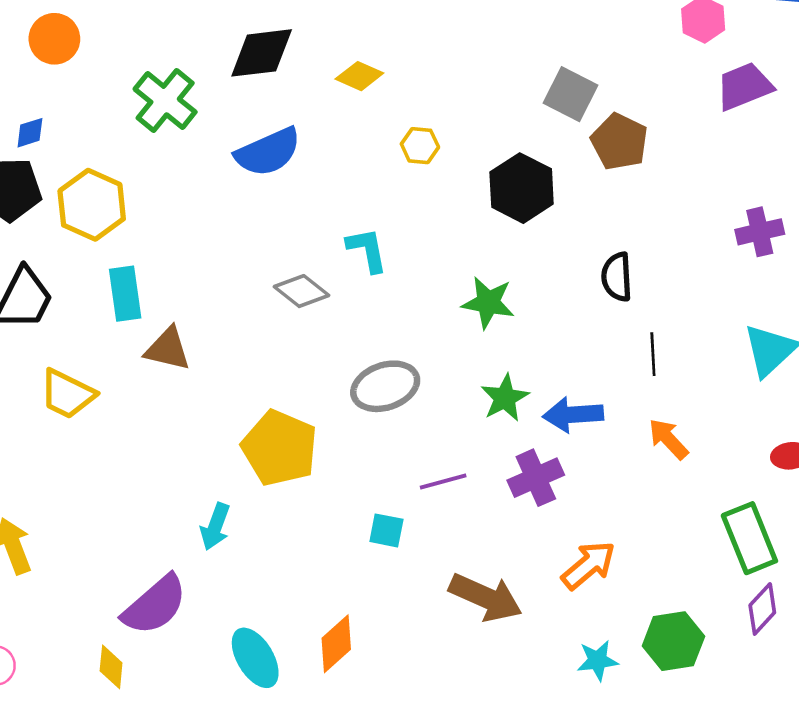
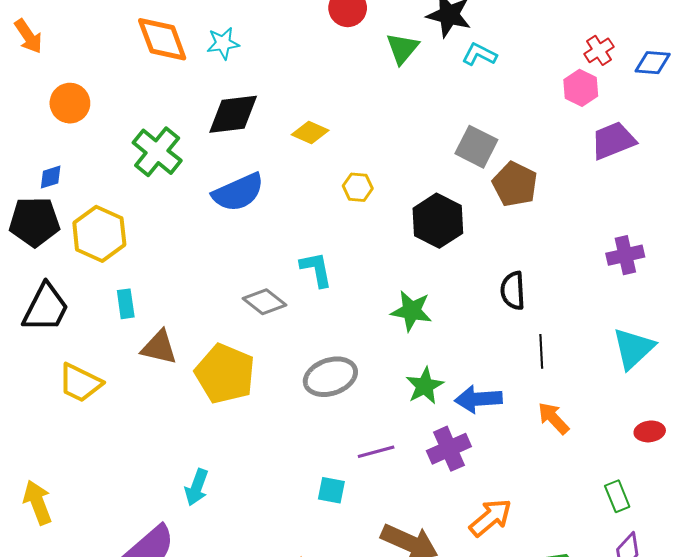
cyan rectangle: (125, 294) -> (126, 304), size x0.7
yellow pentagon: (280, 448) -> (225, 374), moved
green rectangle: (749, 538) -> (617, 496), size x0.6

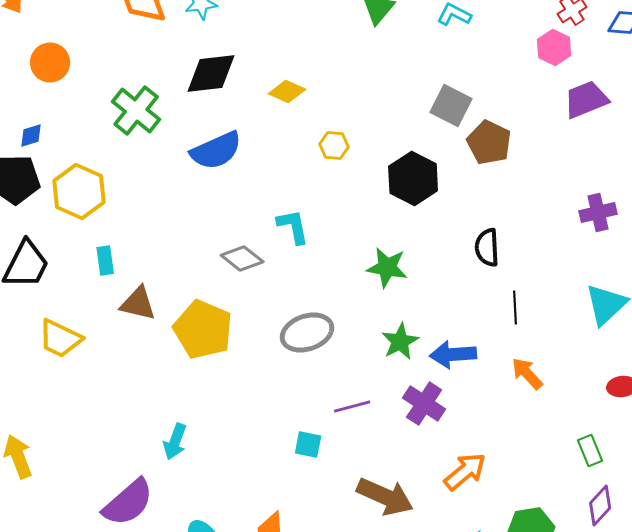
purple cross: (449, 449) -> (424, 404), turned -33

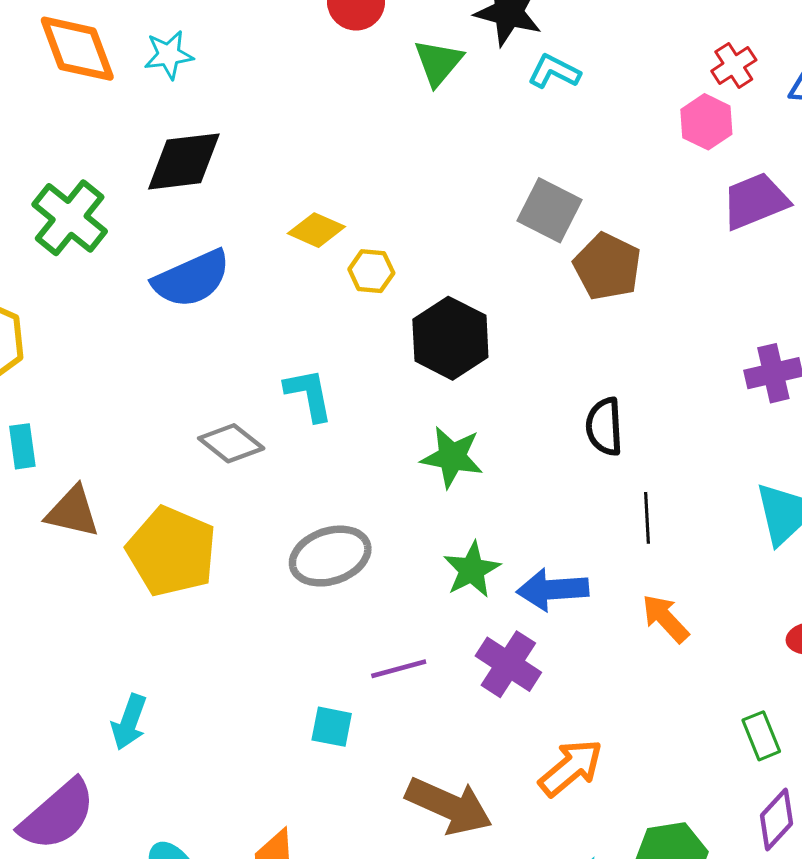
yellow diamond: (287, 92) -> (316, 230), moved
black hexagon: (413, 178) -> (450, 338), moved

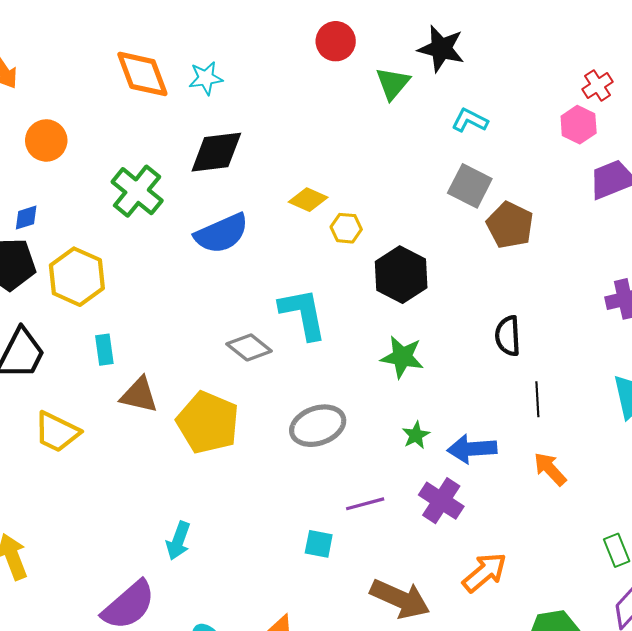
cyan L-shape: (554, 72) -> (470, 120), moved
cyan L-shape: (309, 395) -> (303, 314), size x1.4
green star: (472, 570) -> (416, 435), size x0.7

